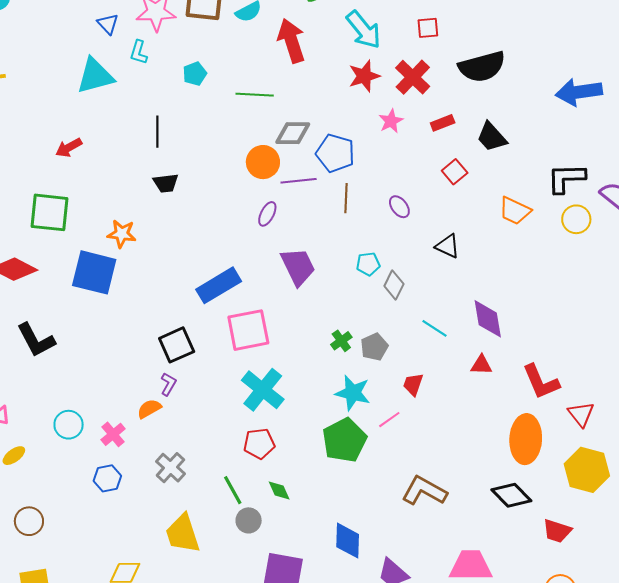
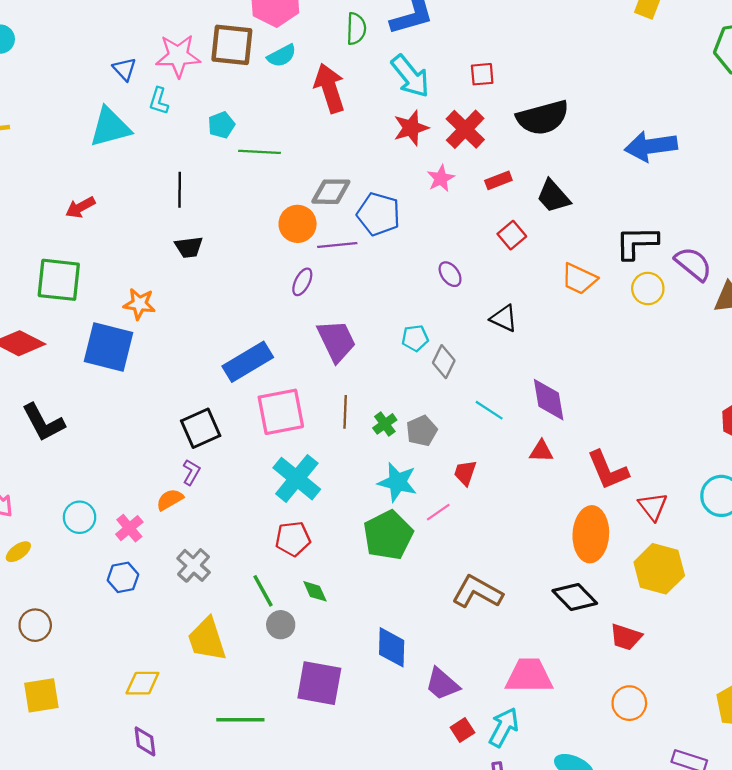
green line: (255, 95) -> (260, 152), moved
brown line: (346, 198) -> (345, 412), moved

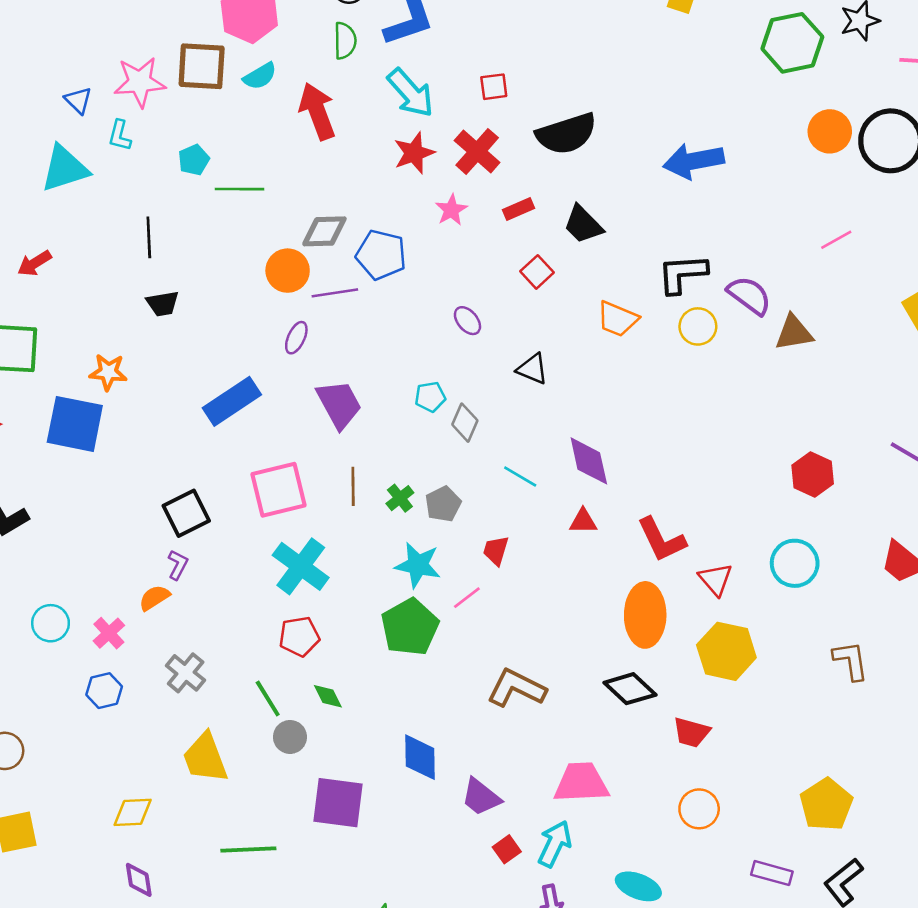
blue rectangle: (248, 362) -> (232, 401), moved

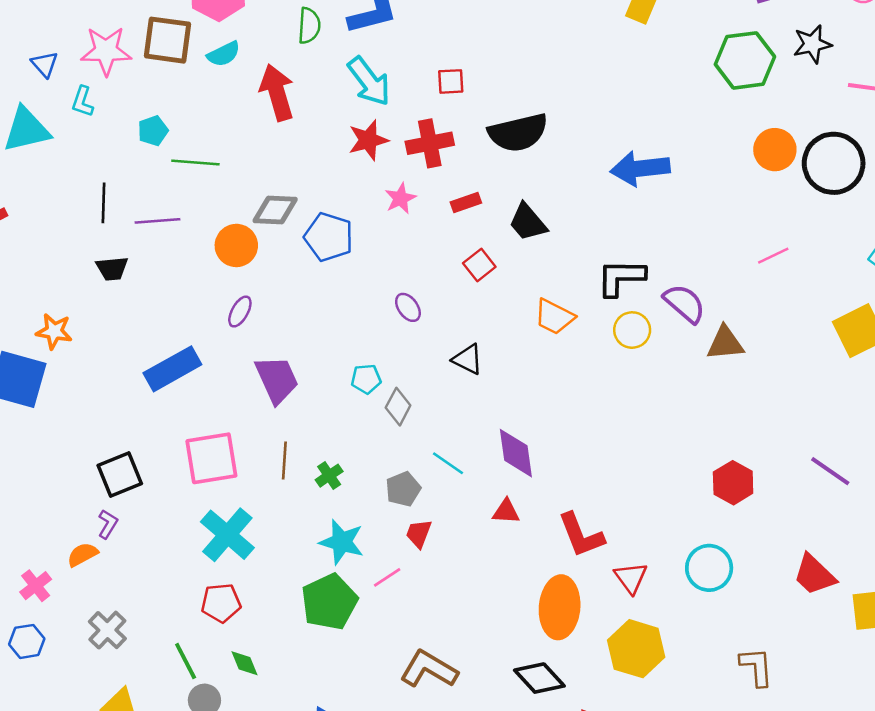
red cross: (477, 151) -> (430, 143), turned 33
purple line: (335, 293) -> (157, 221), moved
gray pentagon: (443, 504) -> (403, 489), moved

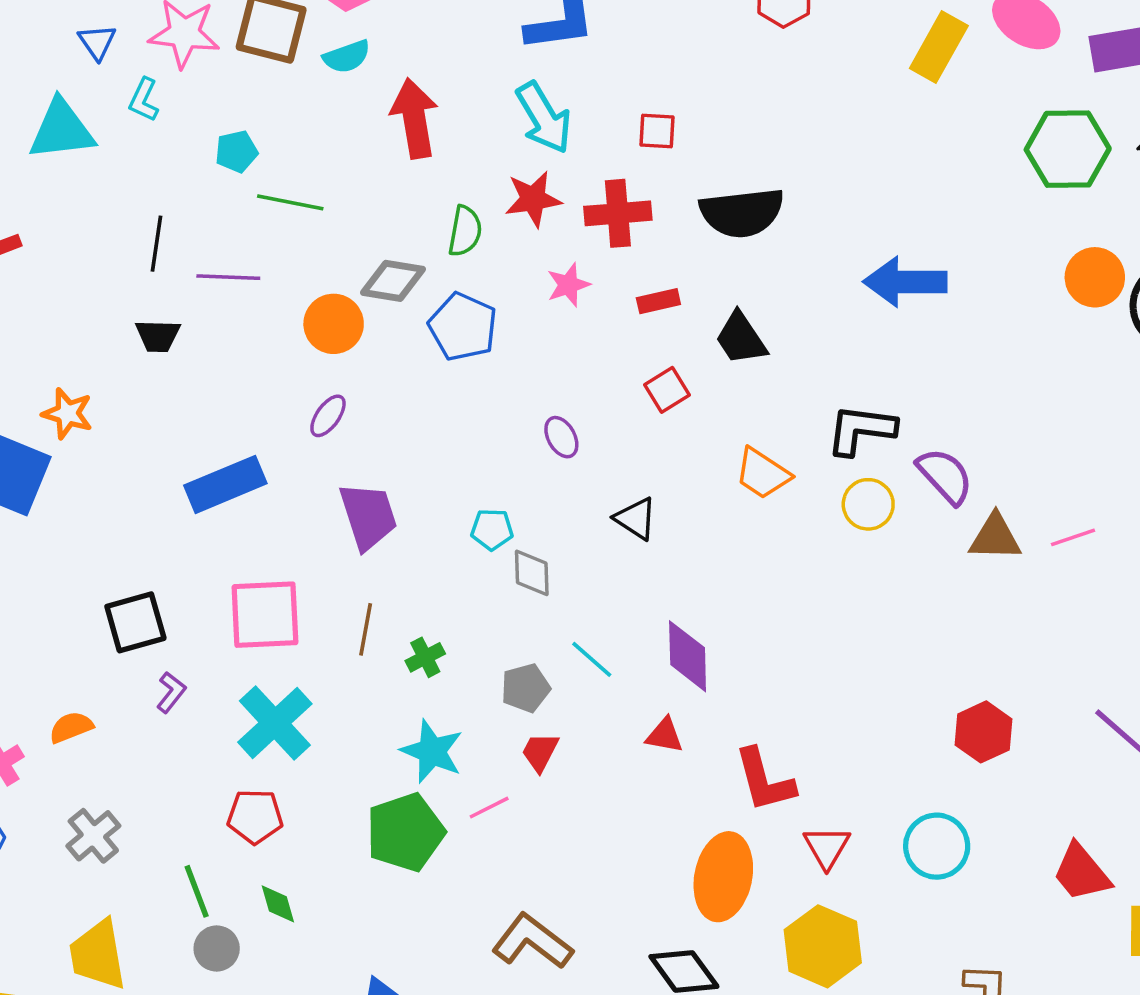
green semicircle: (309, 26) -> (465, 231), moved
pink line: (773, 256) -> (1073, 537), moved
gray diamond: (398, 407) -> (532, 573), turned -36
purple L-shape: (108, 524) -> (171, 692), moved

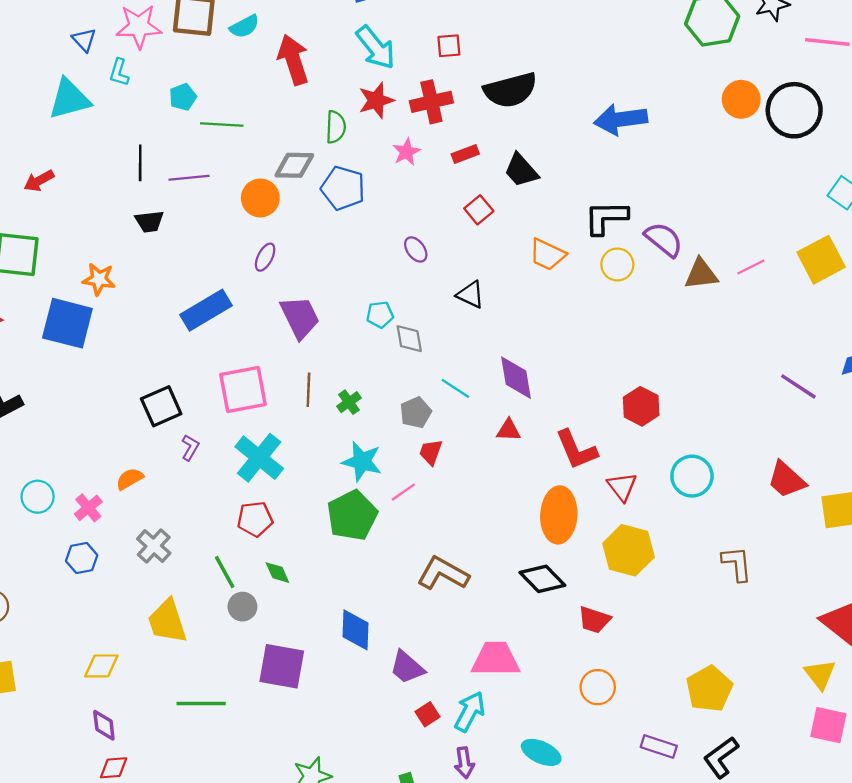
red hexagon: (984, 732) -> (641, 406), moved

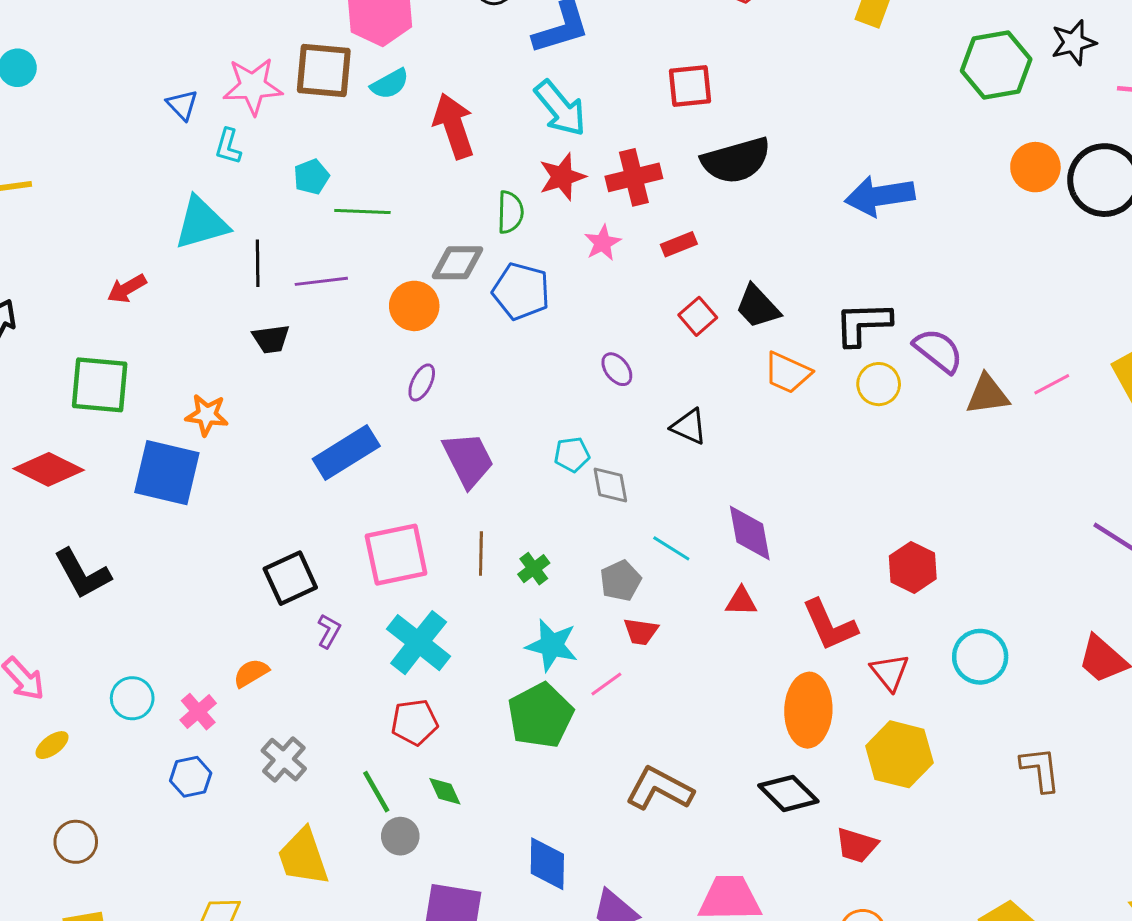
red square: (449, 46) -> (690, 86), moved, size x1.4
cyan triangle: (69, 99) -> (201, 223), moved
black trapezoid: (521, 170) -> (758, 307), moved
red trapezoid: (431, 452) -> (641, 632), turned -100

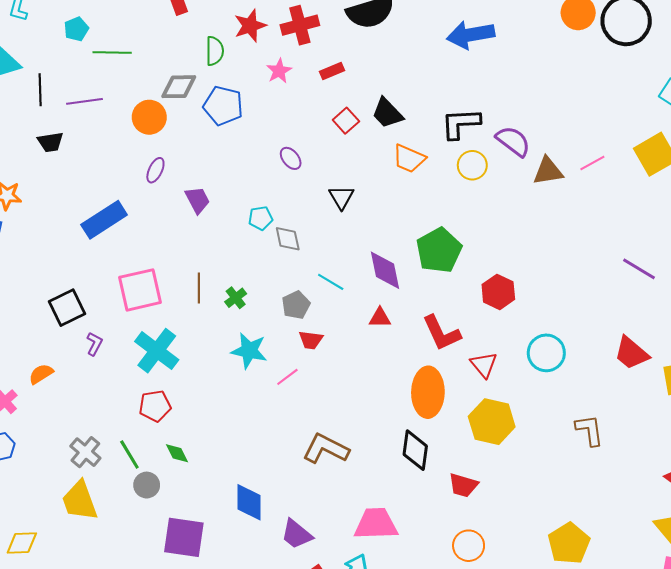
black triangle: (689, 426) -> (341, 197), turned 36
purple trapezoid: (468, 460) -> (197, 200), moved, size x0.7
green pentagon: (540, 715) -> (439, 250), moved
gray cross: (284, 760) -> (85, 452), moved
black diamond: (788, 793) -> (415, 450), turned 54

